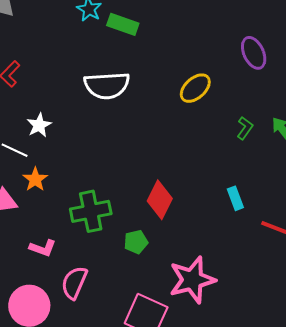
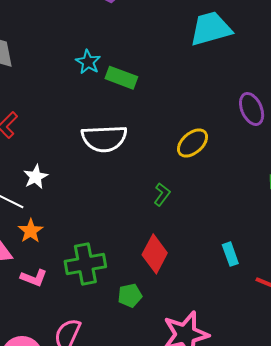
green L-shape: (245, 128) -> (162, 194), moved
pink L-shape: (43, 248) -> (34, 278), moved

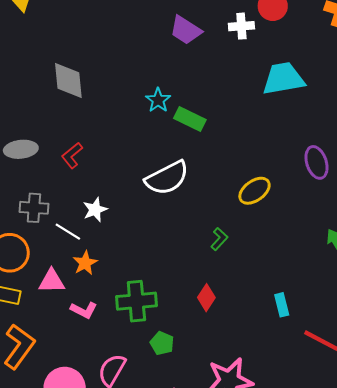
white semicircle: (104, 138) -> (167, 178), turned -30
red diamond: (155, 254) -> (206, 298), size x0.7
green pentagon: (130, 295) -> (162, 343), moved, turned 30

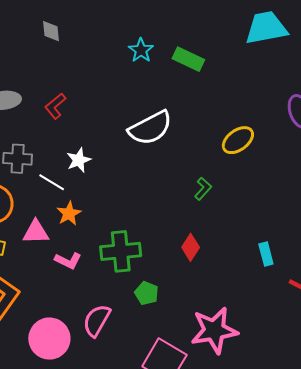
gray diamond: (68, 80) -> (51, 31), size x0.6
green rectangle: (190, 119) -> (188, 59), moved

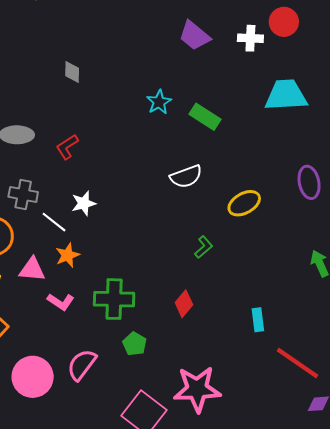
white semicircle: (150, 128) -> (186, 176), moved, size x0.7

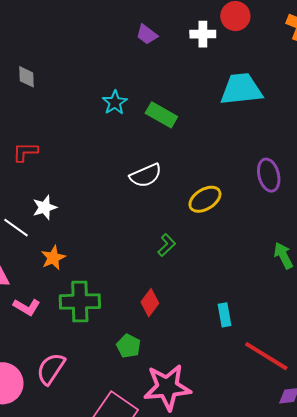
purple trapezoid: (194, 36) -> (147, 34), size x0.7
red L-shape: (67, 147) -> (25, 152), turned 36
orange star: (67, 255) -> (53, 258), moved
green pentagon: (135, 344) -> (129, 346), moved

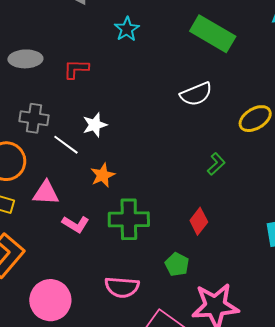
cyan star: (115, 102) -> (127, 29), moved
green rectangle: (161, 115) -> (213, 34), size x1.4
pink semicircle: (51, 369) -> (122, 287), moved, turned -120

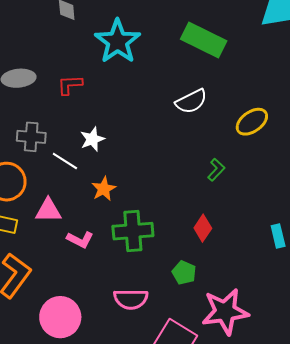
cyan star: (127, 29) -> (118, 41), size x1.8

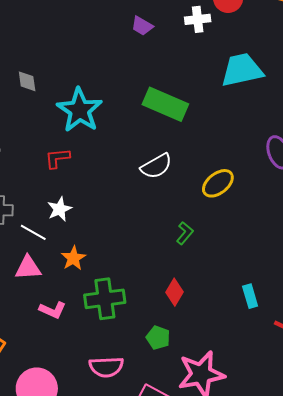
red L-shape: (70, 85) -> (57, 158), moved
pink triangle: (48, 210) -> (28, 268), moved

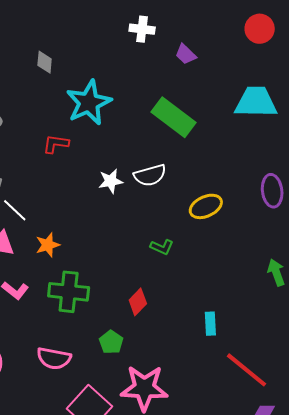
white cross: (198, 19) -> (142, 29), moved
purple trapezoid: (142, 26) -> (186, 54), moved
white star: (59, 209) -> (111, 181), moved
green L-shape: (185, 233) -> (162, 247), turned 60

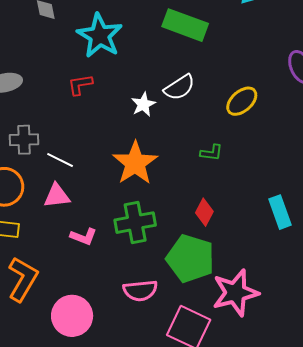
orange star: (48, 245) -> (135, 163), moved, size x1.8
cyan rectangle: (210, 324) -> (280, 212), size x1.4
green pentagon: (111, 342) -> (190, 258), size x2.0

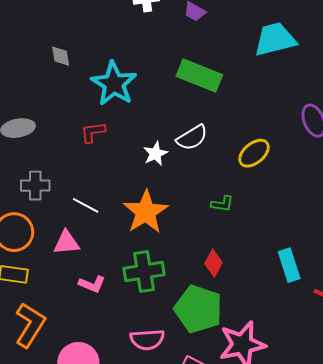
white line: (60, 160) -> (86, 205), moved

